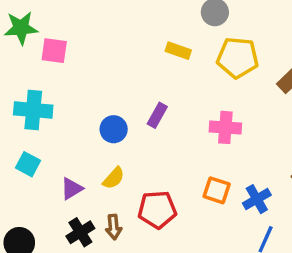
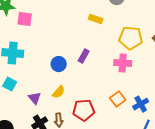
yellow pentagon: (238, 58) -> (131, 38), moved
purple triangle: (72, 189) -> (35, 98), turned -40
orange square: (217, 190) -> (118, 99), turned 35

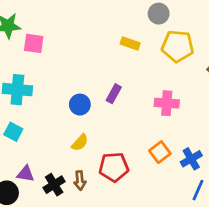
yellow pentagon: (131, 38) -> (178, 46), moved
purple triangle: (35, 98) -> (26, 174), moved, turned -40

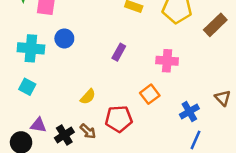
blue circle: (80, 105) -> (64, 38), moved
orange square: (160, 152) -> (150, 94), moved
brown arrow: (80, 181) -> (88, 131), turned -42

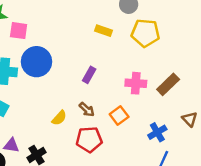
brown rectangle: (215, 25) -> (168, 84), moved
blue circle: (64, 38) -> (36, 62), size x1.6
brown arrow: (88, 131) -> (87, 110), moved

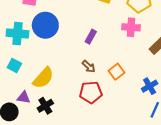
pink cross: (136, 83) -> (131, 27), moved
yellow semicircle: (59, 118) -> (43, 78), moved, size x1.6

